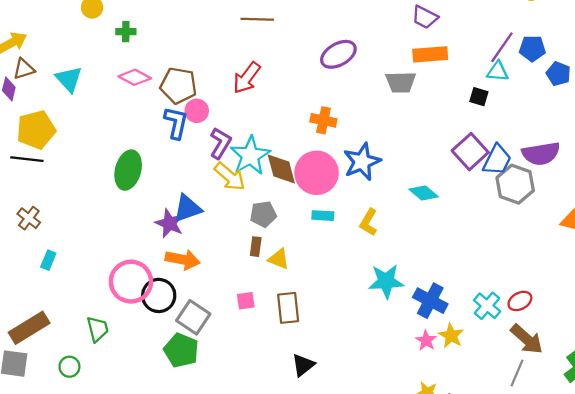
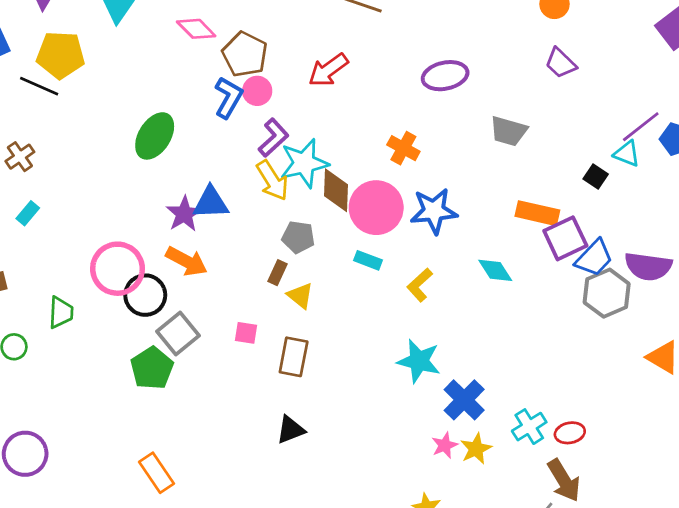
orange rectangle: (430, 54) -> (537, 213), moved

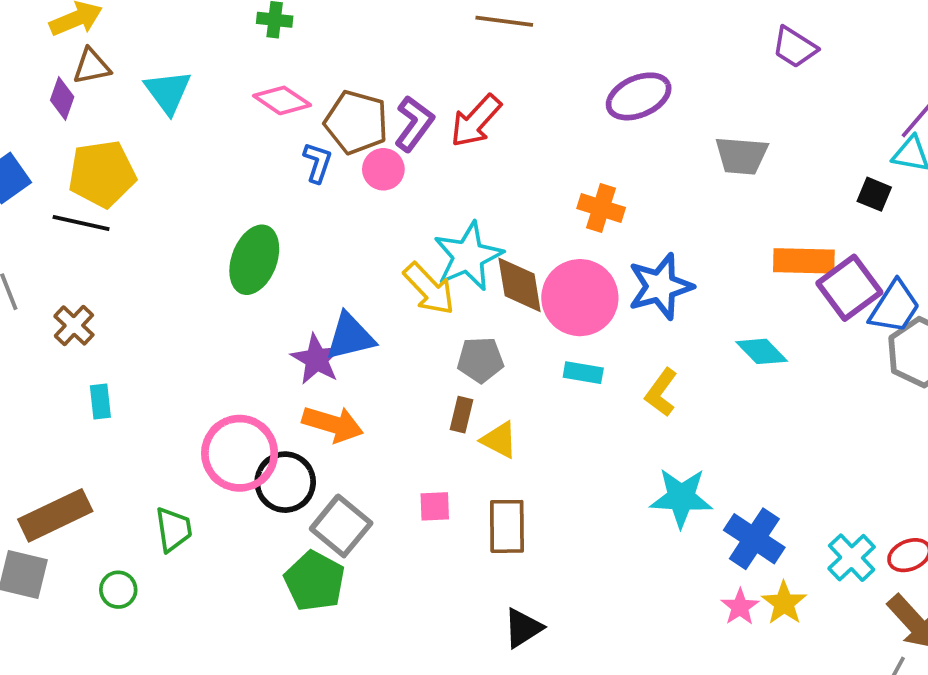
blue L-shape: (228, 97) -> (318, 163), moved, size x0.7
purple L-shape: (273, 138) -> (414, 124), moved
cyan rectangle: (28, 213) -> (100, 401), turned -35

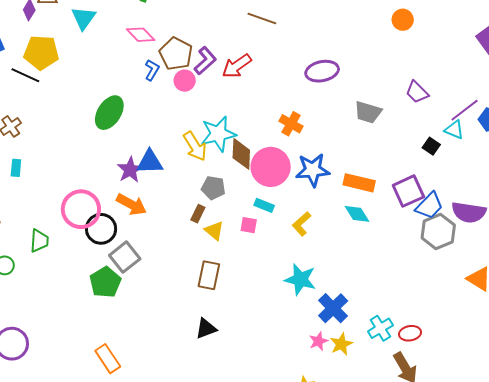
purple trapezoid: (795, 47) -> (417, 92), moved
orange rectangle: (804, 261) -> (359, 183), moved
pink square: (435, 506) -> (249, 225), moved

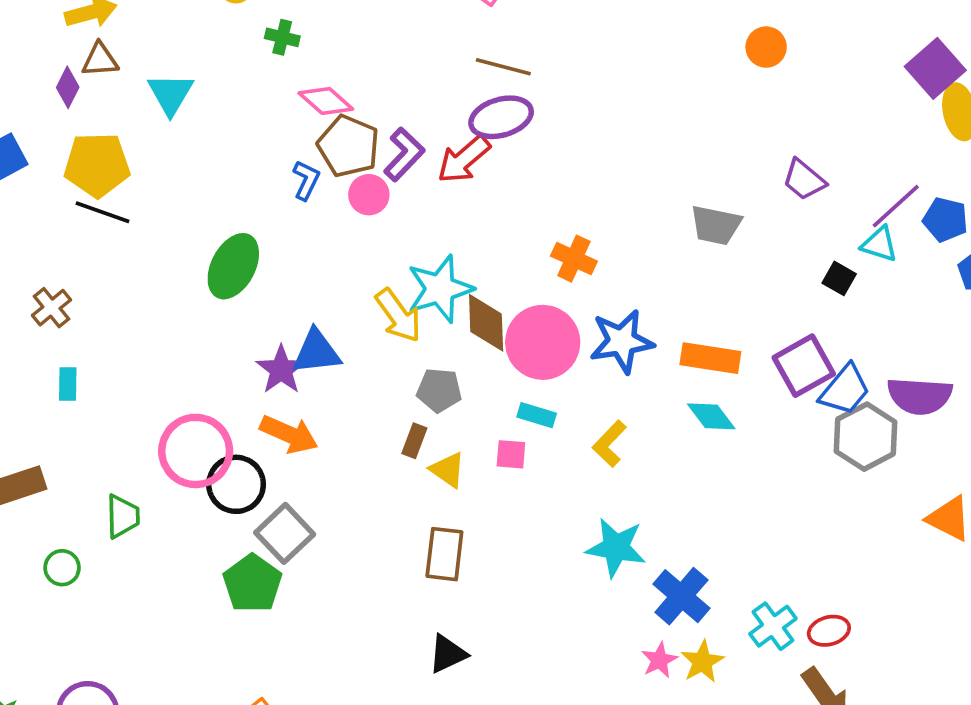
pink diamond: (141, 35) -> (326, 101), moved
purple ellipse: (322, 71) -> (501, 117), moved
black line: (25, 75) -> (103, 212), moved

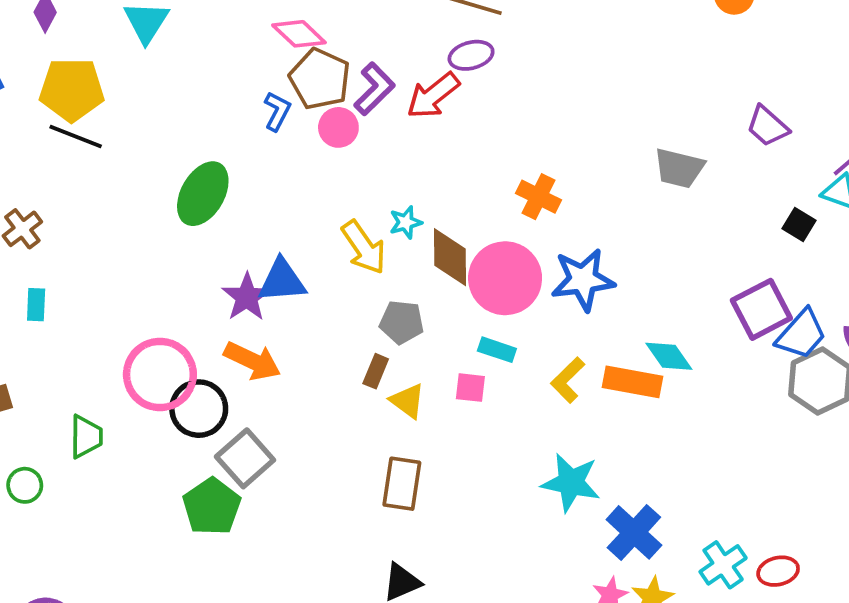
purple ellipse: (501, 117) -> (471, 55), size x0.7
cyan star: (440, 289) -> (406, 222), size x0.5
orange rectangle: (710, 358) -> (633, 382), moved

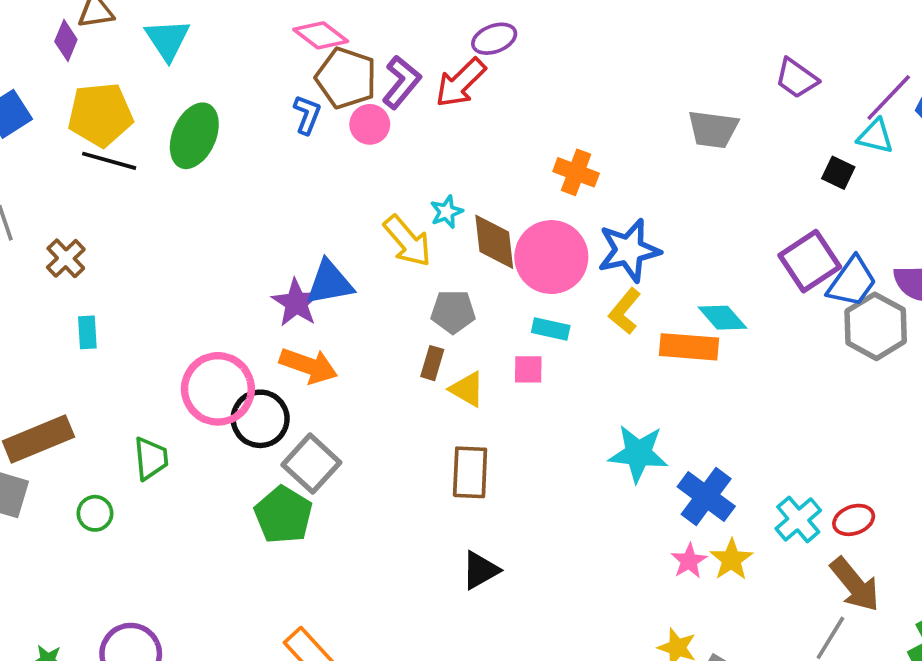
green ellipse: (203, 194) -> (194, 136), moved
yellow L-shape: (568, 380) -> (625, 311), moved

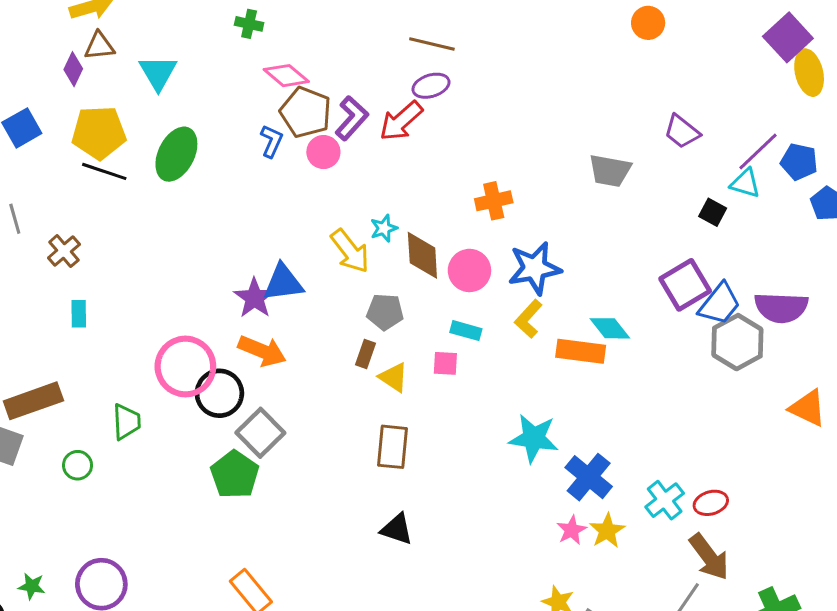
orange cross: (576, 172) -> (494, 201), turned -36
pink circle: (551, 257) -> (469, 270), size x0.7
black triangle: (480, 570) -> (397, 529), turned 45

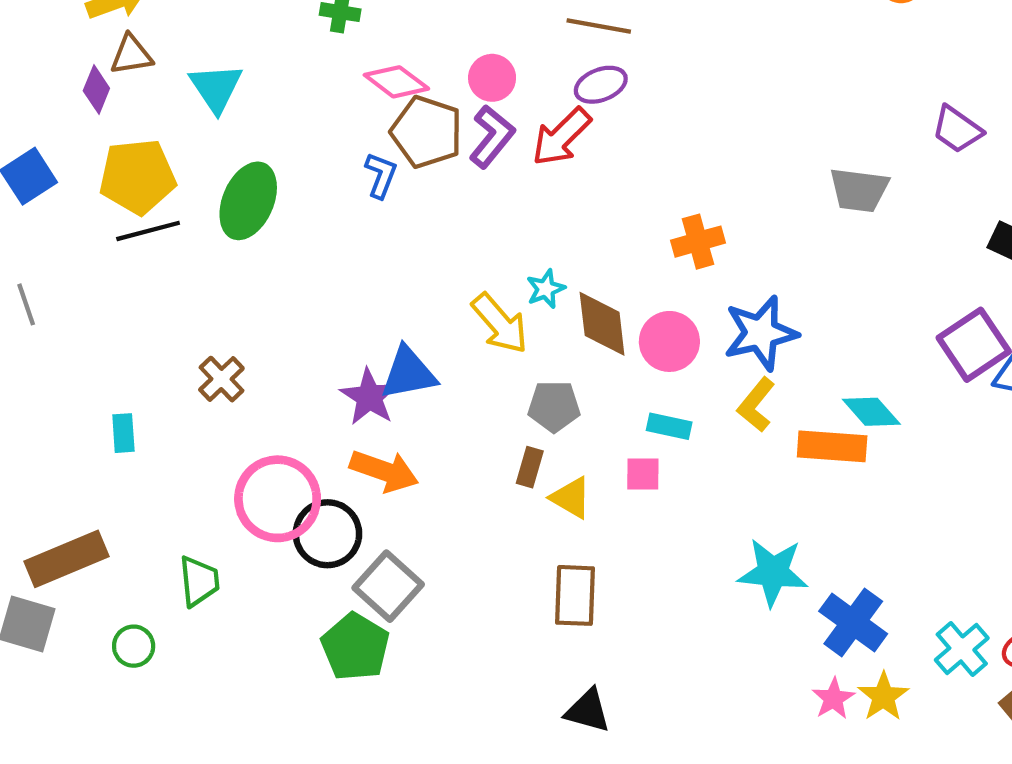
pink circle: (323, 152) -> (492, 78), moved
black line: (104, 171) -> (148, 231), turned -30
brown cross: (64, 251) -> (221, 379), moved

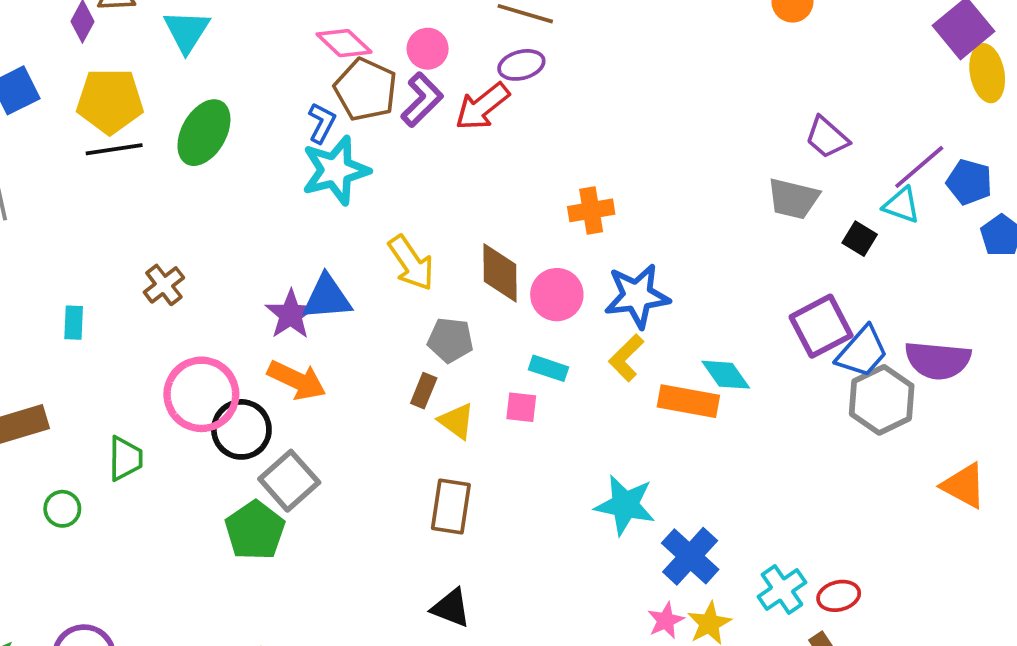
gray trapezoid: (859, 190) -> (793, 199), moved
cyan star: (546, 289) -> (336, 170), moved, size x2.0

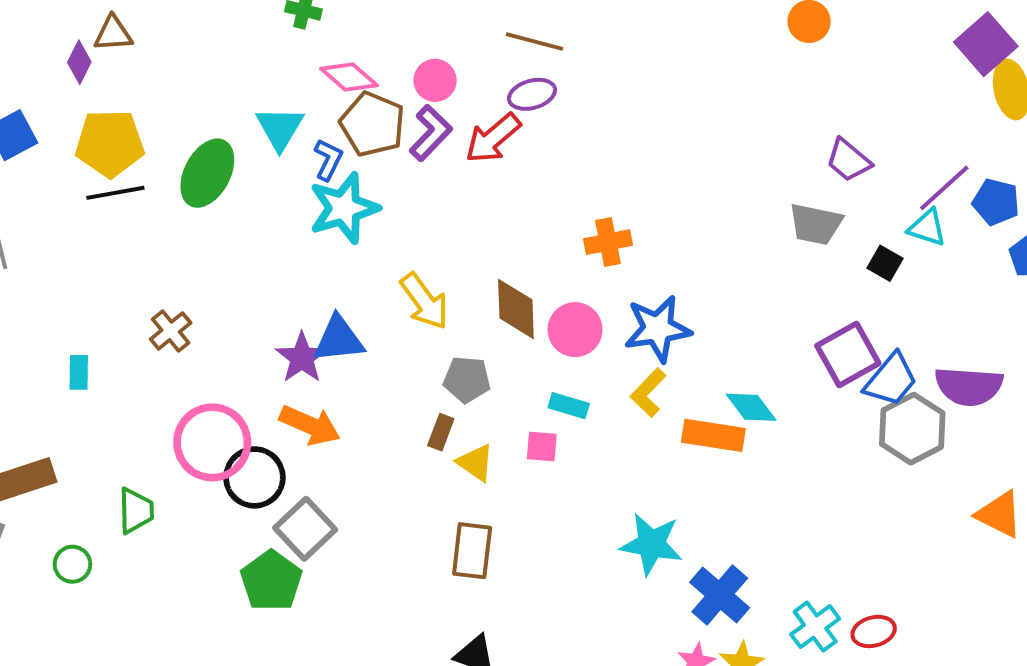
cyan triangle: (187, 31) -> (280, 128), moved

